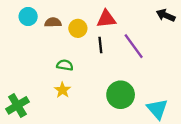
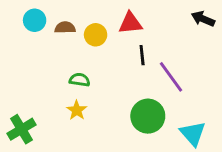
black line: (100, 45) -> (142, 55), moved
purple line: (134, 46) -> (171, 77), moved

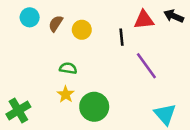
red triangle: (130, 23) -> (144, 20), moved
brown semicircle: (65, 28) -> (56, 24), turned -56
black line: (142, 55) -> (122, 37), moved
green circle: (148, 116) -> (94, 107), moved

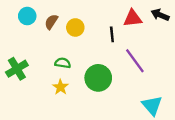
green circle: (94, 107) -> (98, 78), moved
green cross: (18, 110) -> (17, 69), moved

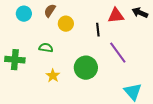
brown semicircle: (51, 22) -> (50, 11), moved
green semicircle: (63, 63) -> (46, 48), moved
green cross: (17, 69) -> (15, 60), turned 36

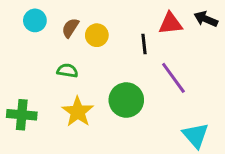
brown semicircle: (50, 11) -> (70, 28), moved
green cross: (15, 60) -> (22, 115), moved
yellow star: (53, 76) -> (78, 112), size x1.5

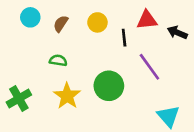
black arrow: (206, 19) -> (177, 33), moved
yellow circle: (97, 35) -> (97, 22), moved
green cross: (22, 115) -> (19, 98), turned -35

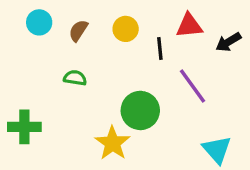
black arrow: (177, 33) -> (228, 42), turned -54
yellow star: (67, 96) -> (113, 143), moved
green cross: (19, 98) -> (24, 127), turned 30

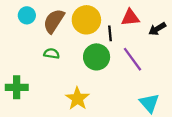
yellow circle: (126, 29) -> (86, 20), size x1.6
brown semicircle: (78, 31) -> (54, 21), size x1.6
green circle: (140, 110) -> (97, 57), moved

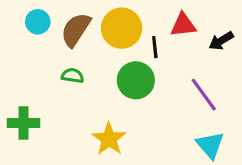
purple line: (133, 59) -> (204, 95), moved

